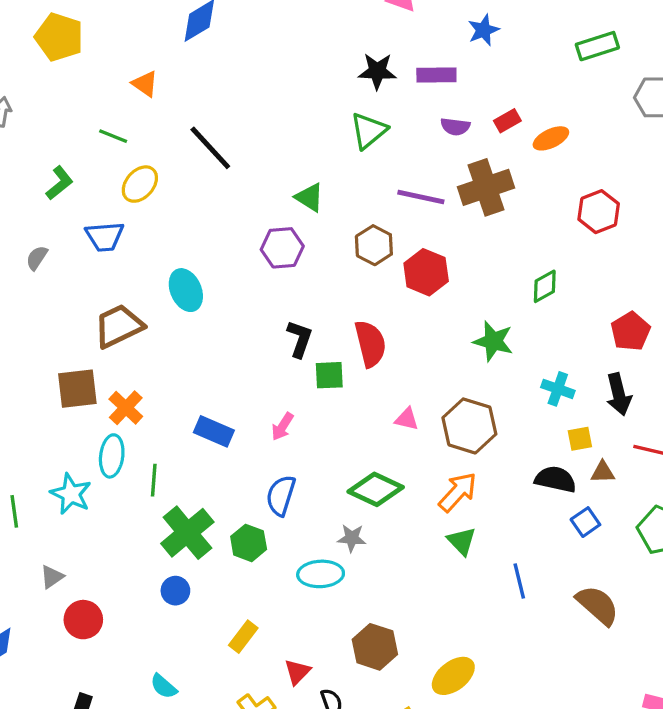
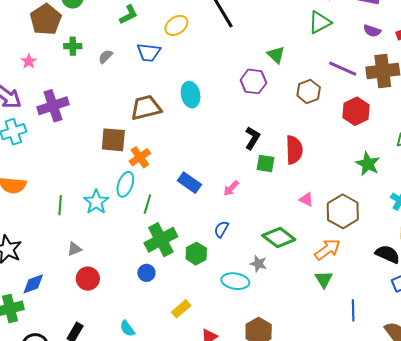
red hexagon: (426, 272) -> (356, 111), moved
blue semicircle: (281, 495) -> (221, 229), size x0.7

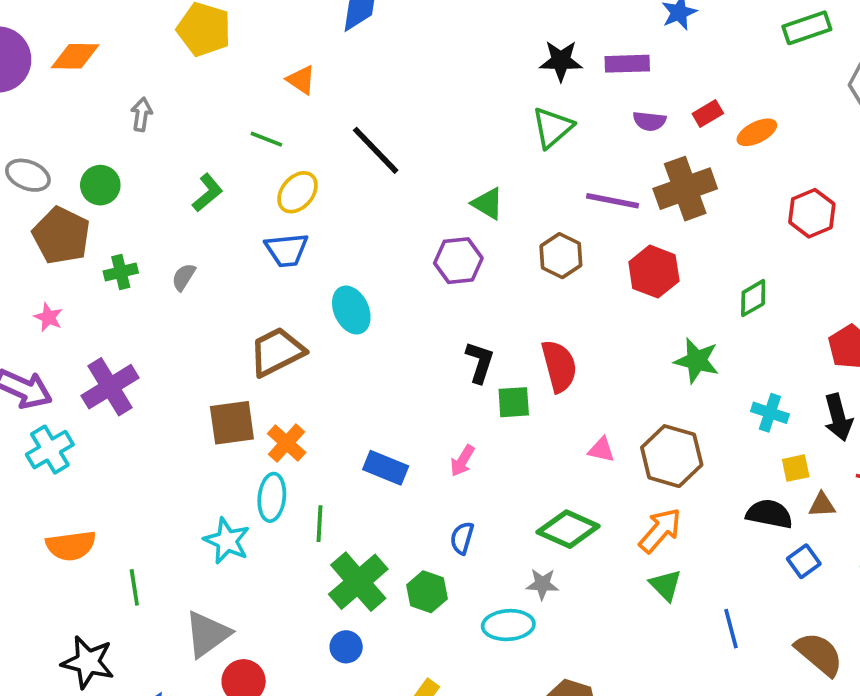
blue trapezoid: (149, 52) -> (287, 250), moved
green line: (60, 205) -> (134, 587), moved
gray triangle: (74, 249) -> (207, 634), size x1.8

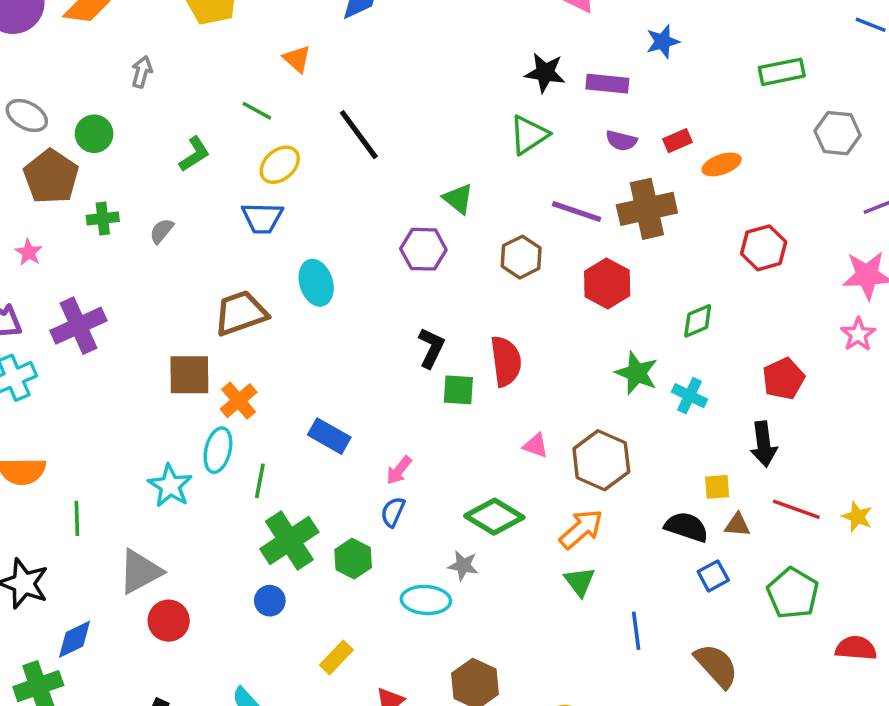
cyan cross: (770, 413) -> (689, 396), moved
pink arrow: (462, 461) -> (399, 470), moved

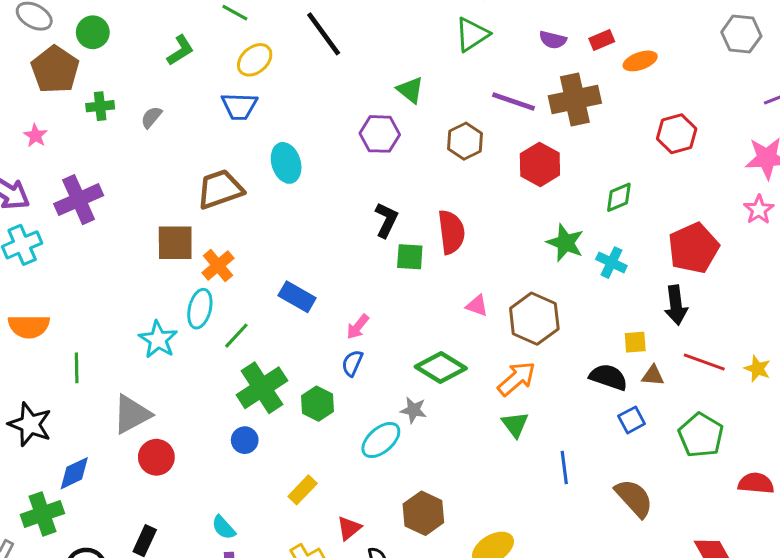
red pentagon: (783, 379) -> (693, 248), size x1.4
green line: (260, 481) -> (236, 336), turned 32
cyan ellipse: (426, 600) -> (381, 440), turned -45

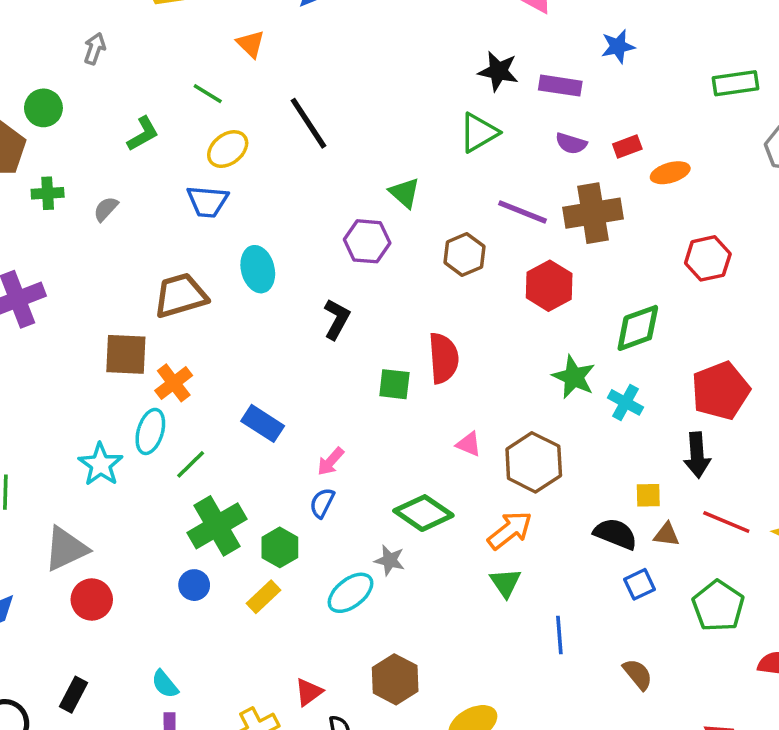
green diamond: (619, 197) -> (638, 328), size x1.4
black L-shape: (386, 220) -> (337, 319), moved
yellow rectangle: (303, 490) -> (263, 597), moved
brown semicircle: (634, 498) -> (638, 674), size x0.7

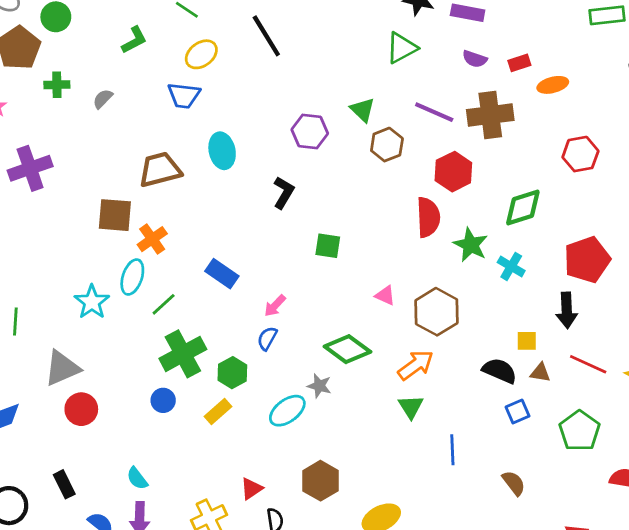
green triangle: (405, 193) -> (362, 110), moved
red semicircle: (443, 358) -> (428, 217), moved
black rectangle: (74, 695) -> (64, 484), turned -56

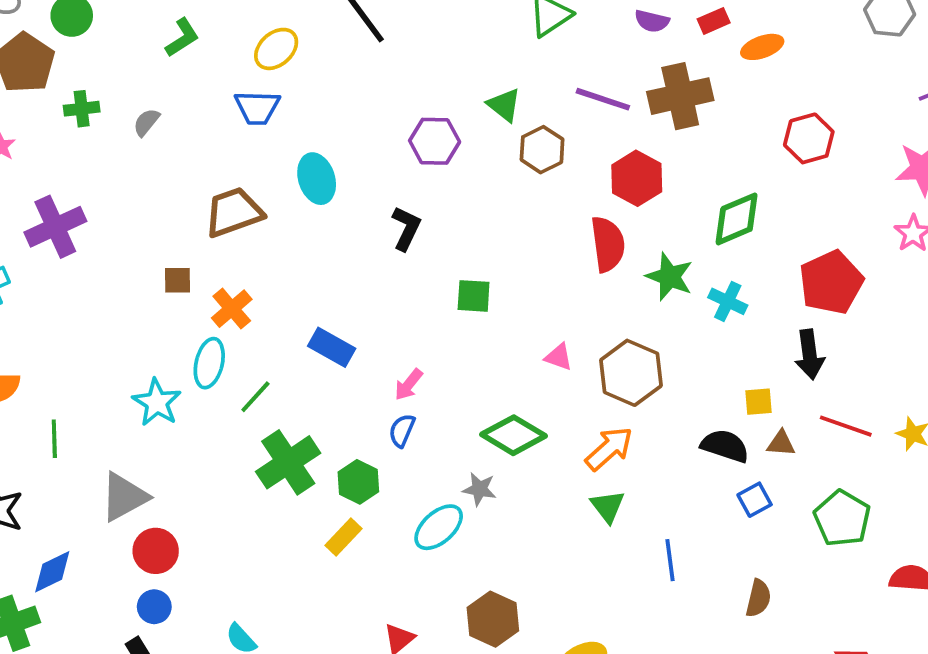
brown square: (115, 215) -> (178, 280), size x0.6
blue circle: (163, 400) -> (154, 607), moved
brown semicircle: (514, 483) -> (758, 598), turned 56

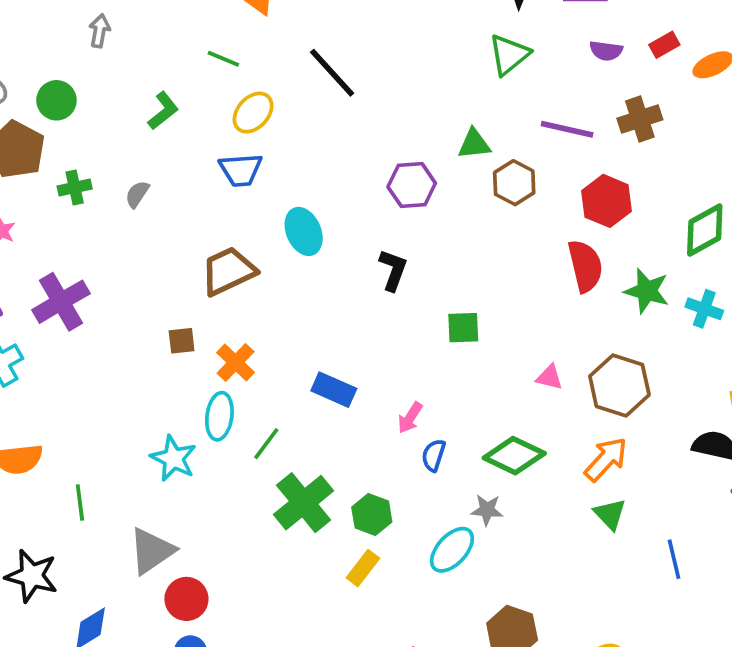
brown cross: (680, 96) -> (640, 119), size x0.7
green triangle: (504, 105) -> (474, 144), turned -39
blue semicircle: (402, 431) -> (434, 455), moved

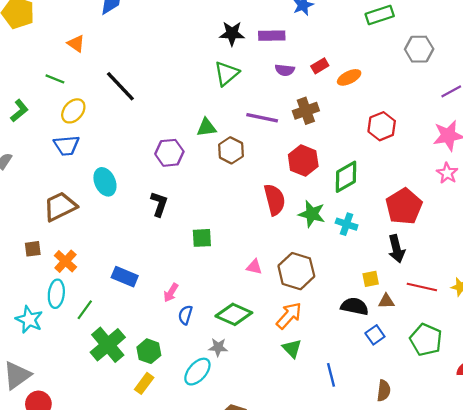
red hexagon: (607, 201) -> (303, 160), moved

